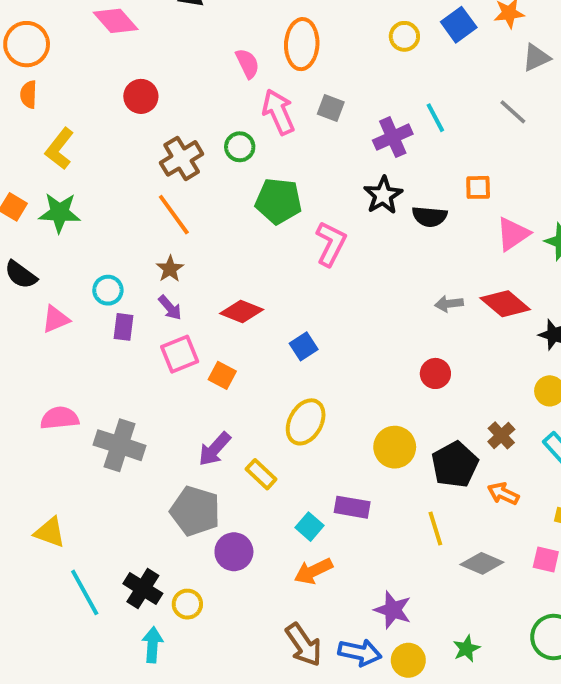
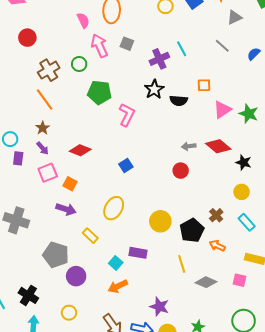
blue square: (304, 346) -> (126, 165), moved
red circle: (435, 373) -> (181, 171), moved
purple arrow: (215, 449) -> (66, 209), moved, turned -114
yellow circle: (187, 604) -> (69, 313), moved

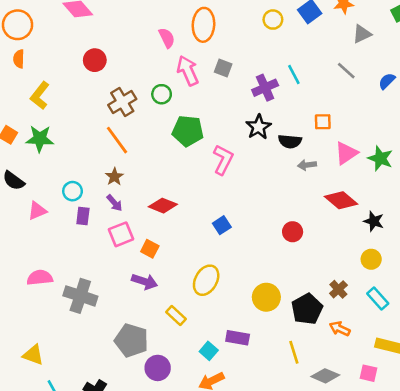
gray arrow: (189, 146) -> (307, 165), moved

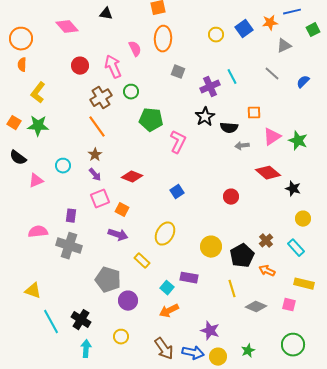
pink arrow: (188, 71) -> (113, 67), moved
purple rectangle: (83, 216) -> (71, 216), moved
yellow circle: (371, 259) -> (303, 219), moved

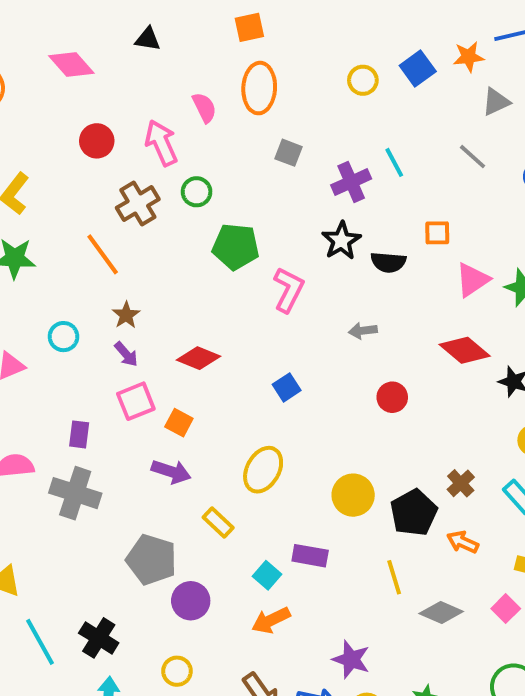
orange line: (97, 127) -> (103, 254), moved
gray arrow: (242, 146) -> (363, 331), moved
pink square: (289, 305) -> (506, 609), turned 32

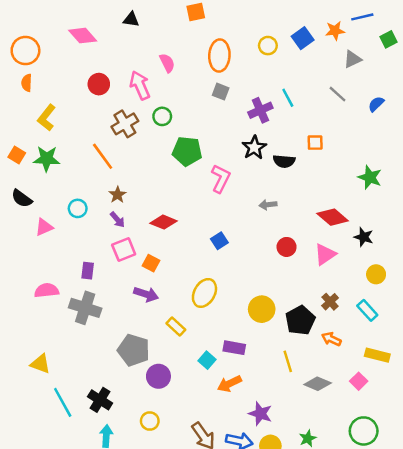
orange ellipse: (259, 88) -> (219, 55), moved
pink triangle: (472, 280) -> (325, 254), moved
orange arrow: (271, 620) -> (229, 384), moved

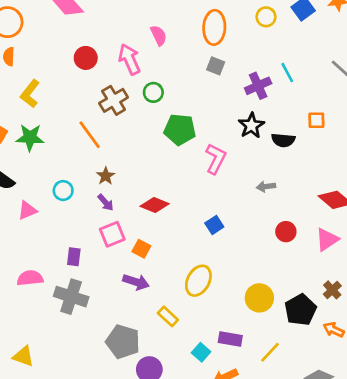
yellow line: (288, 361) -> (270, 352), moved, turned 60

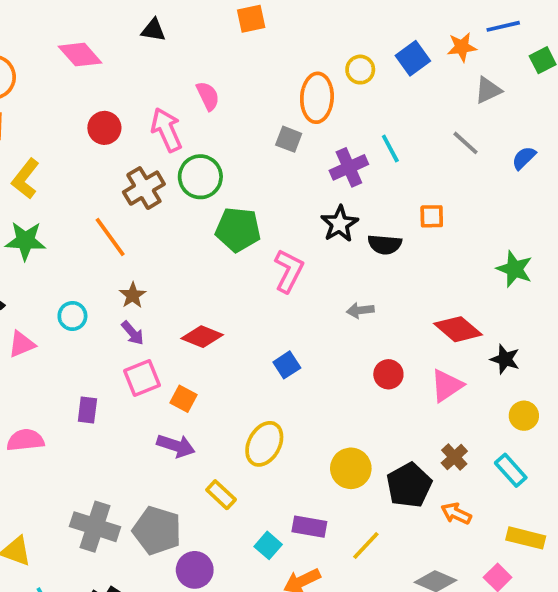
orange ellipse: (214, 27) -> (317, 98), moved
green circle: (153, 92) -> (200, 177), size x1.5
gray cross: (71, 297) -> (95, 527), moved

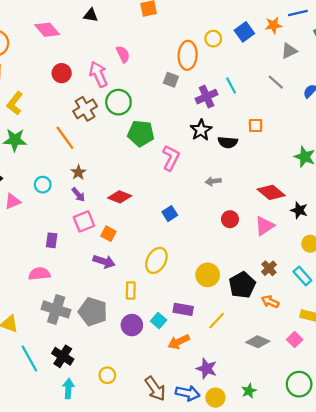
pink semicircle: (25, 440) -> (39, 274), moved
yellow rectangle: (221, 495) -> (131, 291), turned 48
purple circle: (195, 570) -> (132, 325), moved

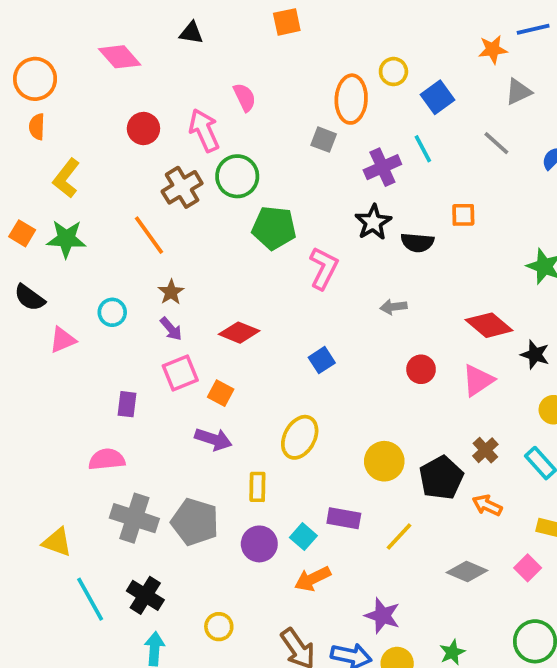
blue square: (244, 32) -> (438, 97), moved
orange arrow: (179, 342) -> (313, 579), moved

